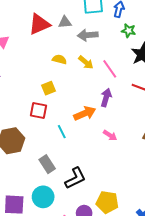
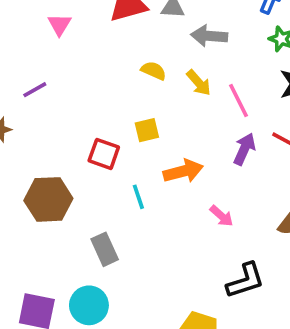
yellow square: (48, 88) -> (147, 130), moved
purple arrow: (106, 98) -> (244, 149), moved
black L-shape: (75, 178) -> (245, 281), moved

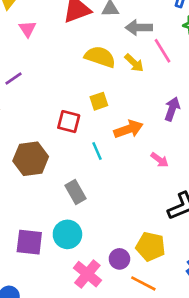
yellow semicircle: (154, 71) -> (100, 57), size x1.6
pink line: (238, 100) -> (163, 51), moved

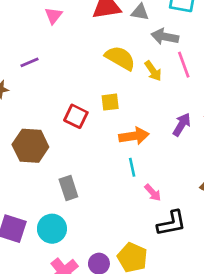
cyan line: (97, 151) -> (132, 167), moved
pink arrow: (160, 160) -> (153, 193), moved

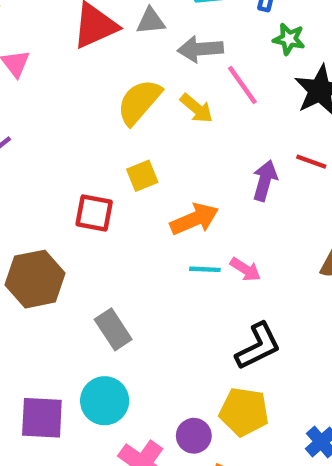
yellow semicircle: (120, 58) -> (139, 102), turned -64
cyan line: (132, 167) -> (205, 269), turned -60
pink arrow: (153, 193) -> (245, 269), moved
black L-shape: (171, 223) -> (258, 346), moved

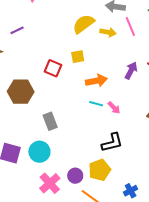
yellow arrow: (197, 108) -> (108, 32), turned -42
yellow pentagon: (244, 412) -> (100, 170), turned 30

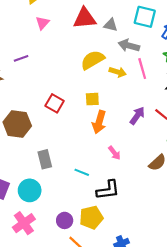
yellow square: (78, 57) -> (92, 99), moved
orange arrow: (96, 81) -> (99, 122), turned 110
cyan line: (96, 104) -> (82, 172), moved
pink cross: (50, 183) -> (24, 223), moved

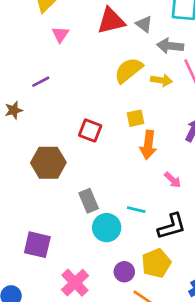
gray triangle: (111, 25) -> (144, 24), turned 32
cyan circle: (30, 190) -> (107, 228), moved

